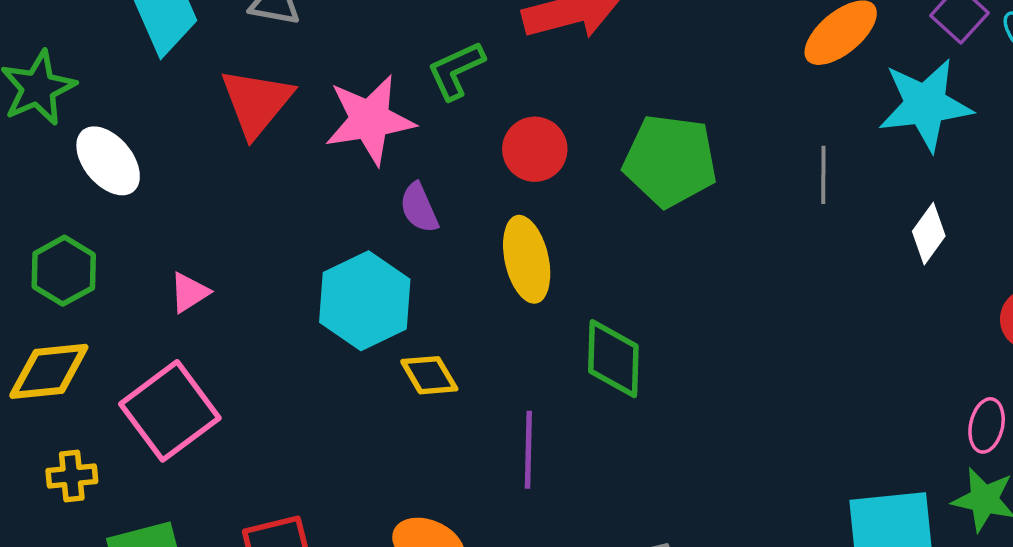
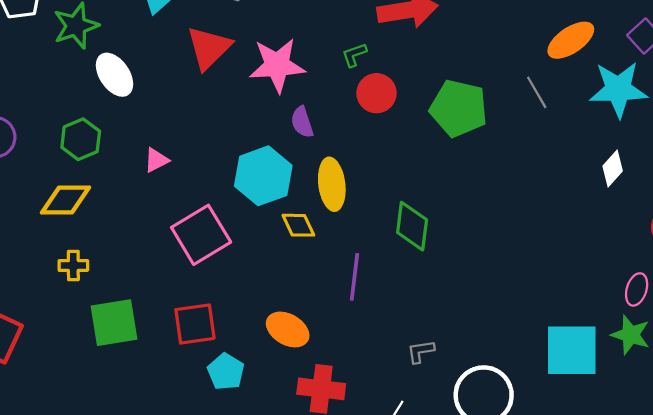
green L-shape: (456, 70) -> (354, 55), moved, size x0.7
gray line: (823, 175) -> (537, 92), moved, turned -36
yellow ellipse: (527, 259) -> (332, 184), moved
pink square: (170, 411) -> (201, 235), moved

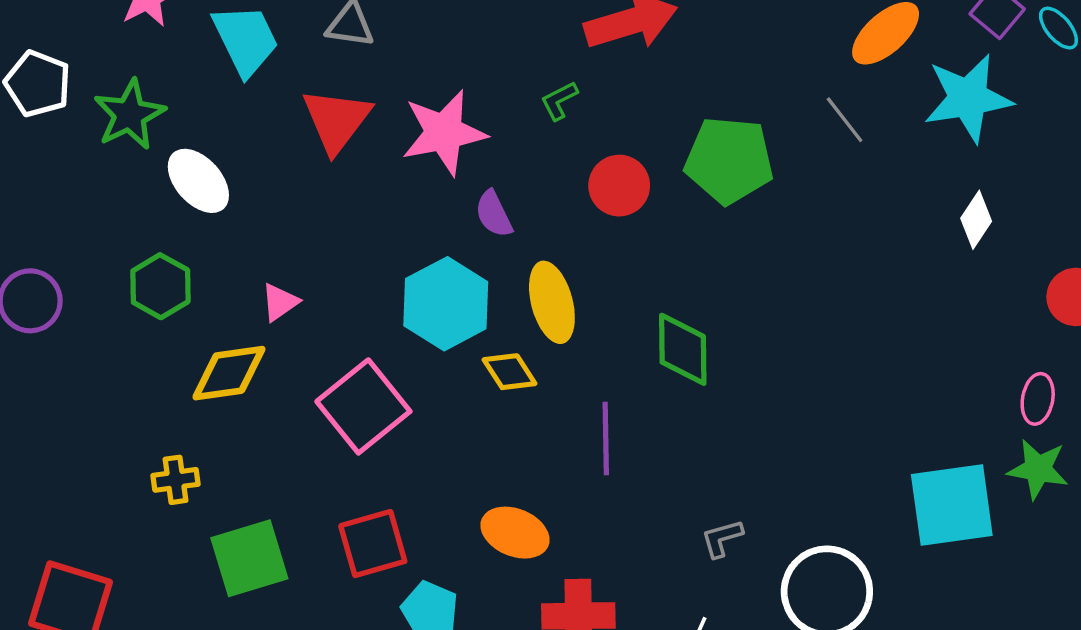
red circle: (376, 93) -> (619, 186), moved
yellow diamond: (66, 200) -> (229, 373), moved

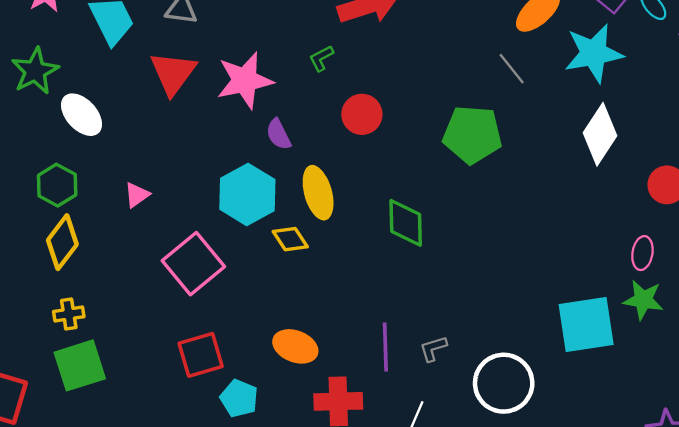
green pentagon: (729, 160) -> (472, 134), moved
white diamond: (976, 220) -> (600, 134), size x1.6
yellow diamond: (229, 373) -> (62, 242), moved, turned -44
purple line: (606, 438) -> (385, 347), moved
green square: (249, 558) -> (80, 365), moved

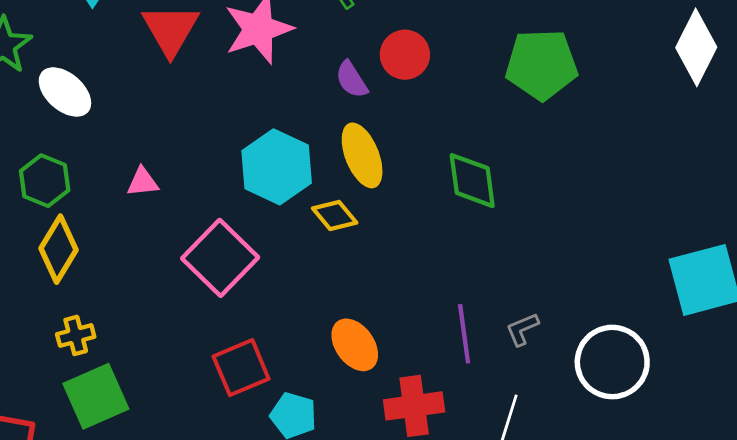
purple semicircle: (279, 134) -> (352, 80), moved
pink triangle: (137, 195) -> (143, 182), turned 36
orange ellipse: (295, 346) -> (355, 345), turned 39

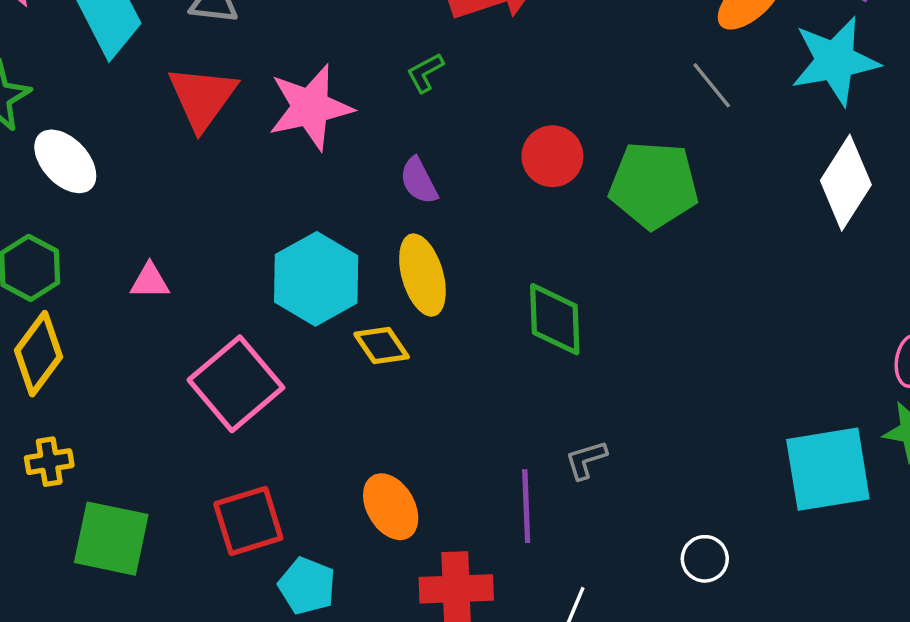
red circle: (405, 55) -> (552, 156), moved
gray L-shape: (522, 329) -> (586, 460), moved
white circle: (612, 362) -> (705, 559), size x0.5
green square: (96, 396) -> (111, 539), moved, turned 30

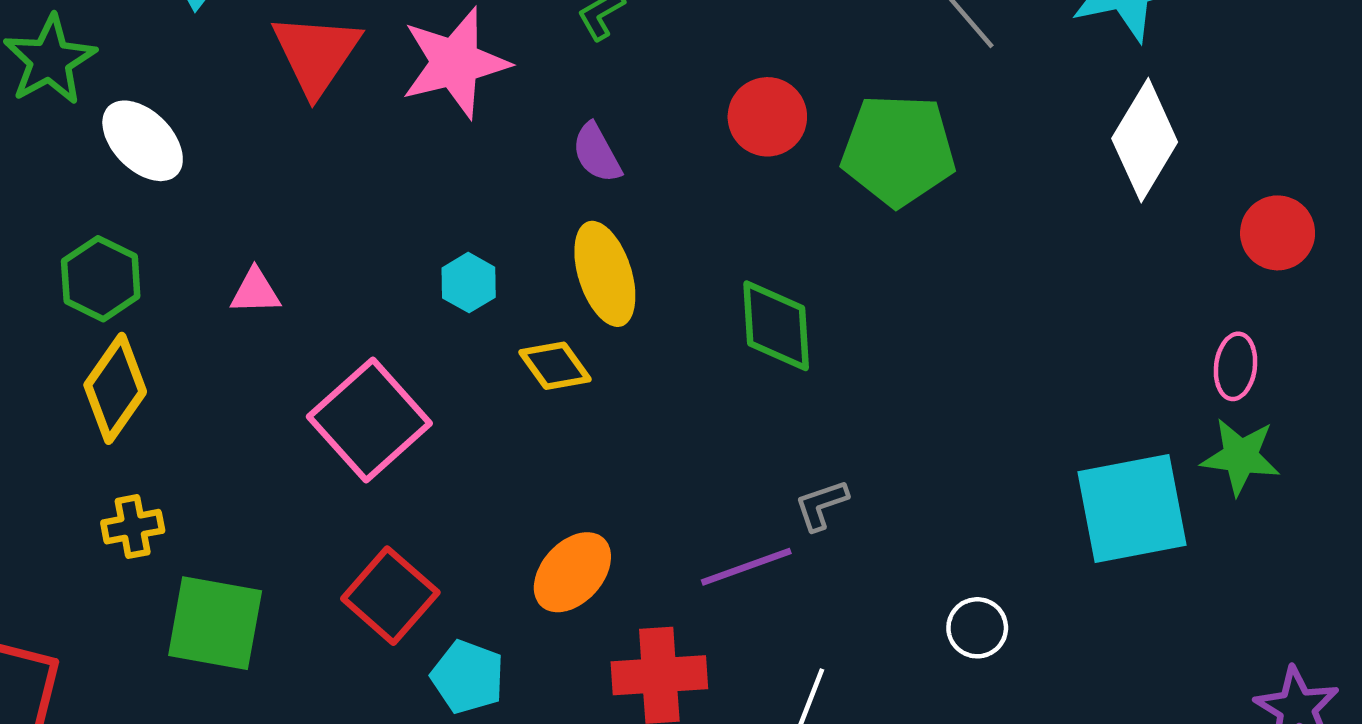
cyan hexagon: (316, 279) -> (469, 283), size x0.5
purple line: (526, 506) -> (746, 567), turned 74
orange ellipse: (391, 507) -> (572, 572), turned 74
red square: (248, 521) -> (390, 596), turned -30

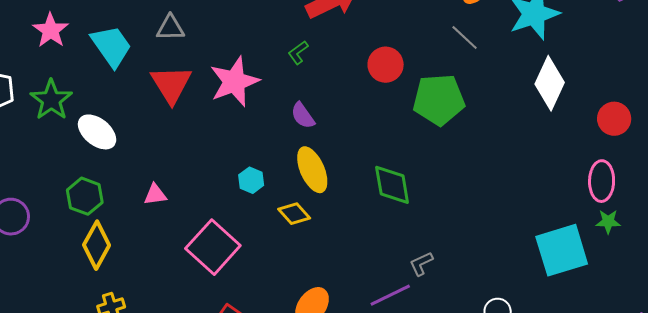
red circle: (767, 117) -> (386, 65), moved
pink ellipse: (1236, 366) -> (602, 181), size x1.4
green star: (1241, 457) -> (608, 222), size x0.7

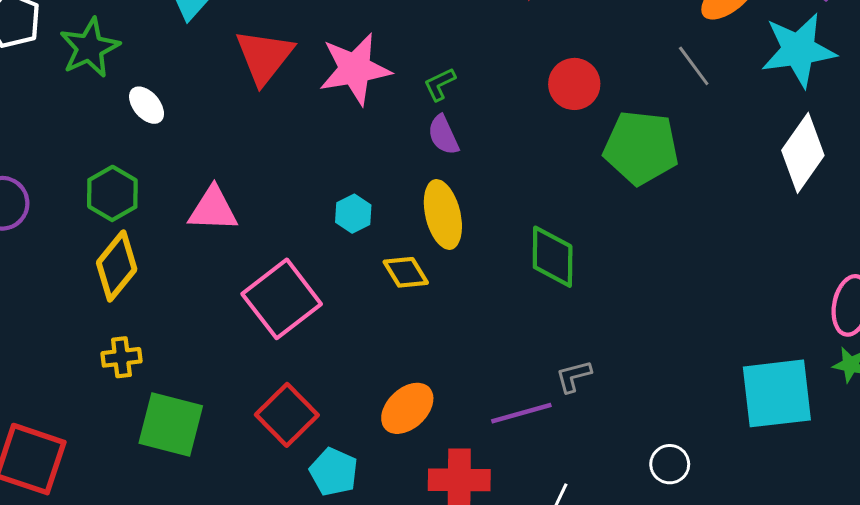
green L-shape: (298, 53) -> (440, 84), moved
white ellipse: (97, 132) -> (147, 105), size x0.7
pink triangle: (155, 195) -> (213, 209), size x1.5

